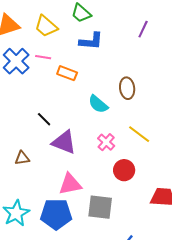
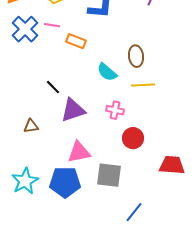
yellow line: (139, 134) -> (143, 85), moved, turned -40
purple triangle: (64, 142) -> (73, 110), turned -40
pink cross: (106, 142) -> (115, 110), turned -30

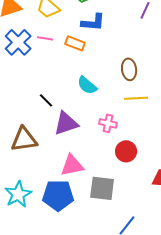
orange rectangle: (76, 41) -> (75, 43), moved
cyan semicircle: (107, 72) -> (87, 85), moved
brown triangle: (31, 126) -> (24, 139), size x1.8

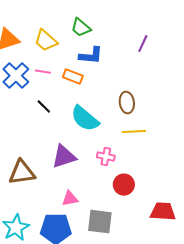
cyan semicircle: (87, 85) -> (85, 119), size x1.4
black line: (46, 100) -> (44, 107), moved
pink triangle: (72, 165) -> (70, 199), size x0.7

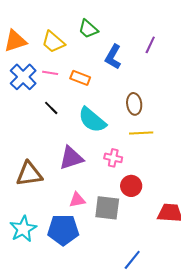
blue L-shape: (91, 56) -> (113, 57), moved, turned 115
gray square: (100, 222) -> (107, 208), moved

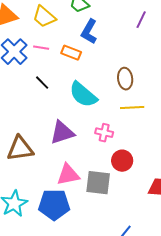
blue L-shape: (113, 57) -> (89, 32), moved
pink triangle: (77, 200) -> (68, 175), size x1.4

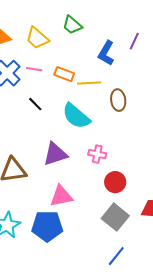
blue L-shape: (89, 32) -> (106, 53), moved
yellow line: (132, 108) -> (89, 83), moved
gray square: (98, 183) -> (115, 217), moved, turned 32

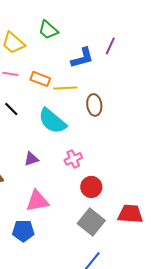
blue L-shape: (106, 53) -> (82, 58), turned -135
purple triangle: (55, 154) -> (31, 159), size x0.6
pink cross: (97, 154) -> (73, 159), turned -36
blue pentagon: (47, 226) -> (23, 231), size x0.7

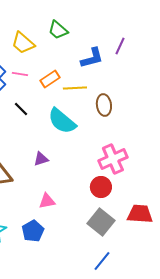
orange rectangle: (40, 79) -> (50, 79), turned -54
pink cross: (73, 159) -> (113, 159), moved, size x1.6
pink triangle: (37, 201) -> (47, 201), size x0.7
blue pentagon: (23, 231) -> (33, 231), turned -30

